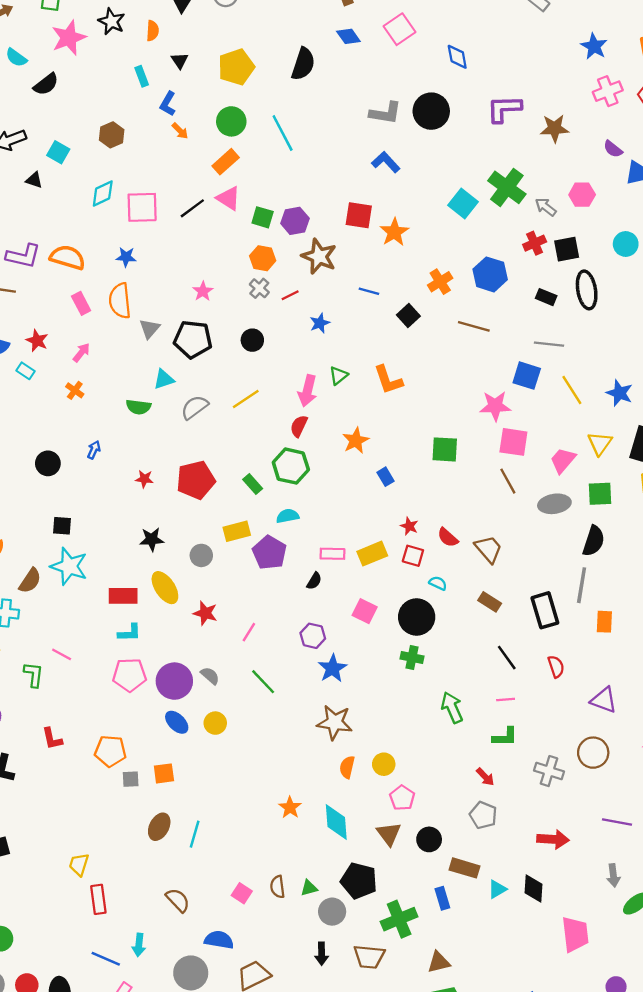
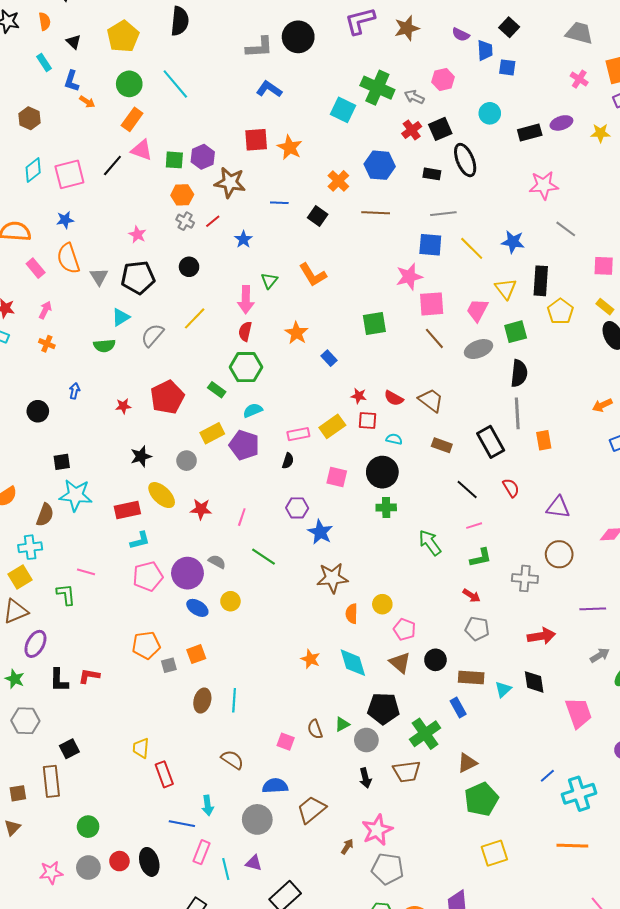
red L-shape: (52, 739) -> (89, 676), moved, turned 125
gray arrow: (613, 875) -> (600, 655), turned -102

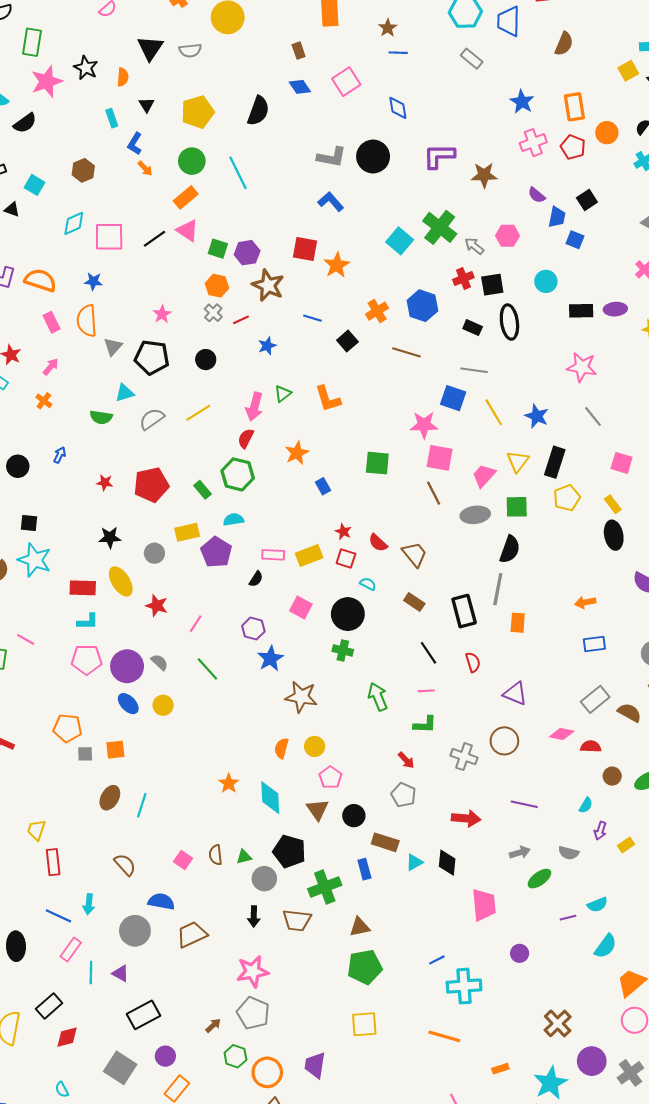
brown star: (332, 578) -> (301, 697), moved
brown arrow: (347, 847) -> (213, 1026), moved

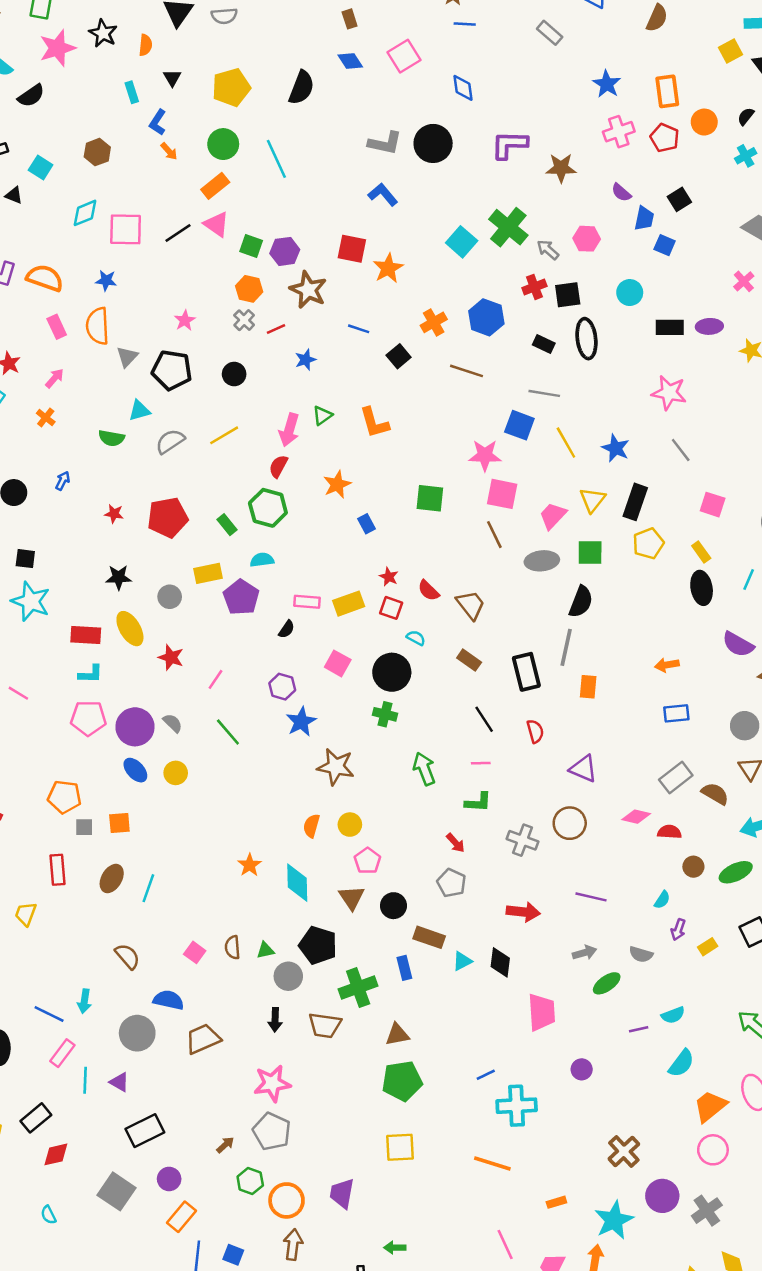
red rectangle: (53, 862) -> (58, 870), moved

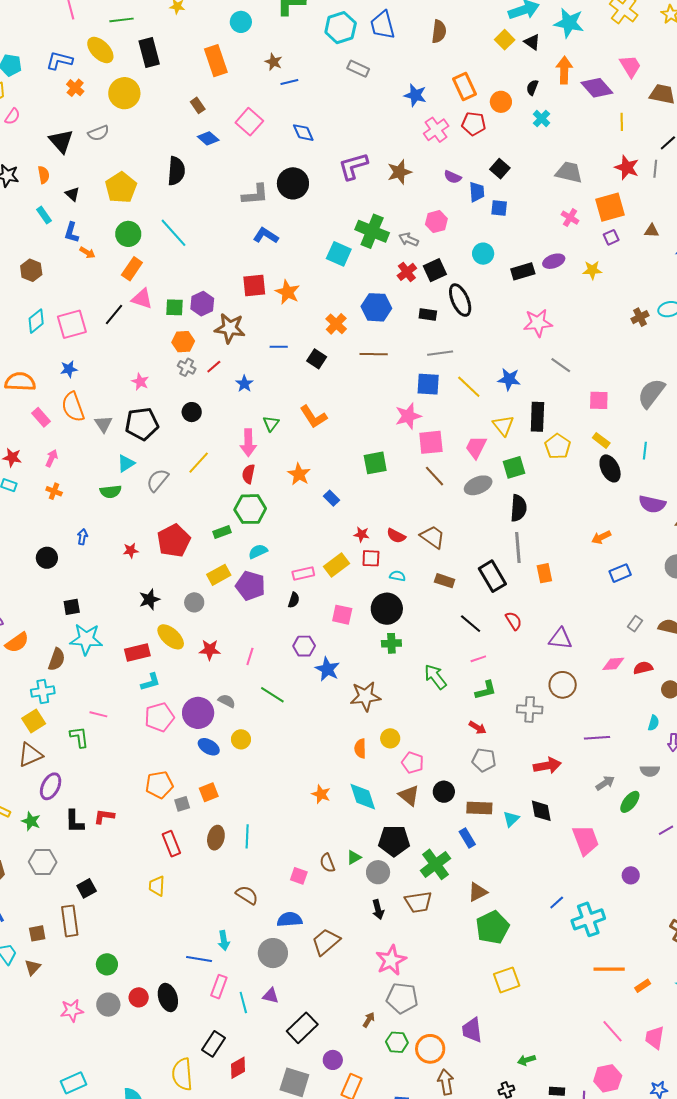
green rectangle: (227, 525) -> (222, 532), turned -54
gray rectangle: (676, 777) -> (635, 624), size x0.6
orange line: (492, 1163) -> (609, 969), moved

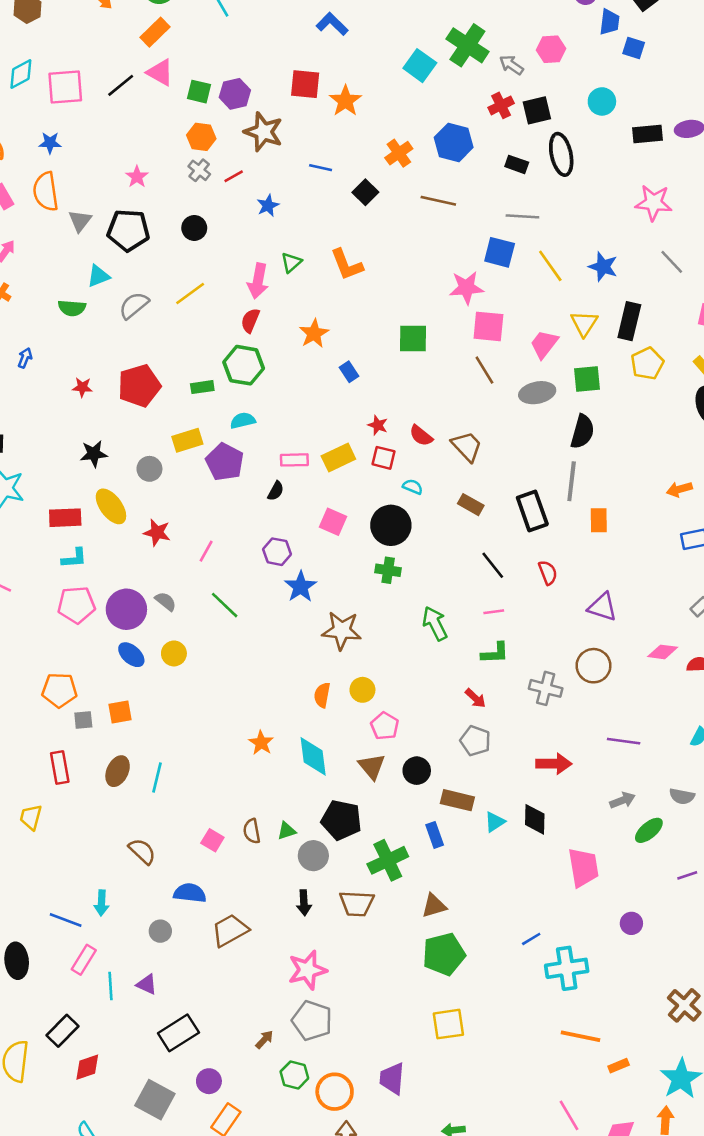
gray circle: (273, 953) -> (160, 931), size x0.6

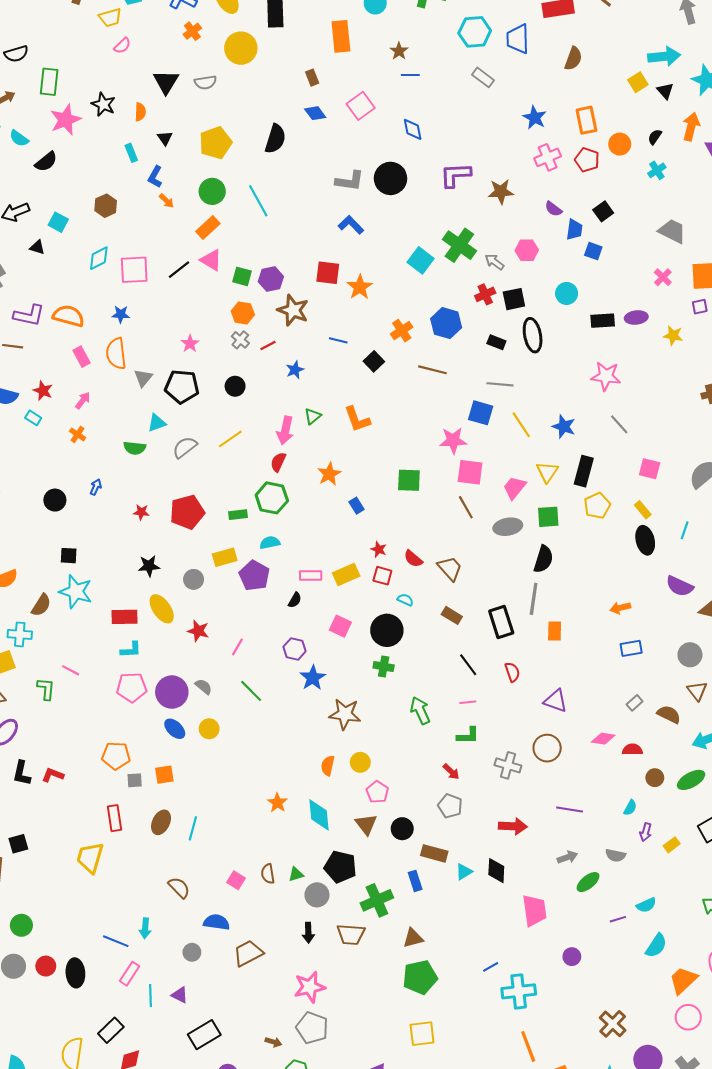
yellow trapezoid: (31, 817) -> (90, 858), size x1.5
orange line: (580, 1036) -> (528, 1046), turned 56
brown arrow: (264, 1040) -> (273, 1042), turned 63

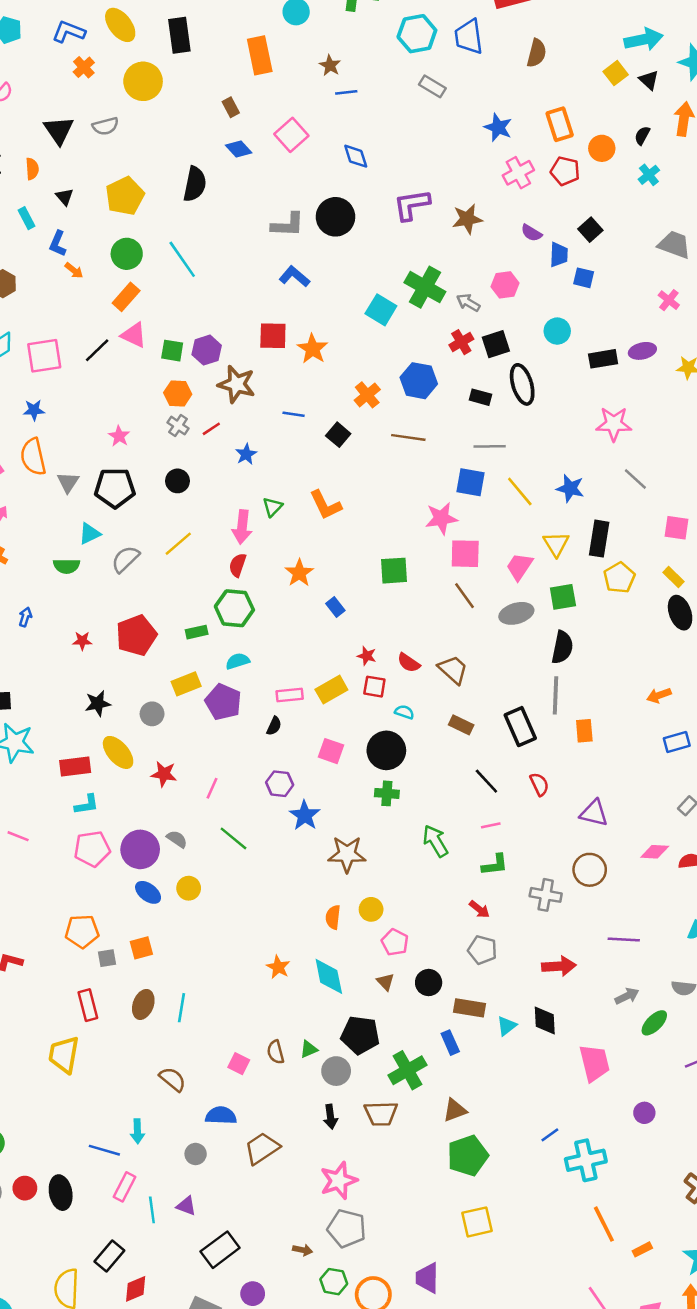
brown triangle: (366, 824) -> (385, 982), size x0.7

